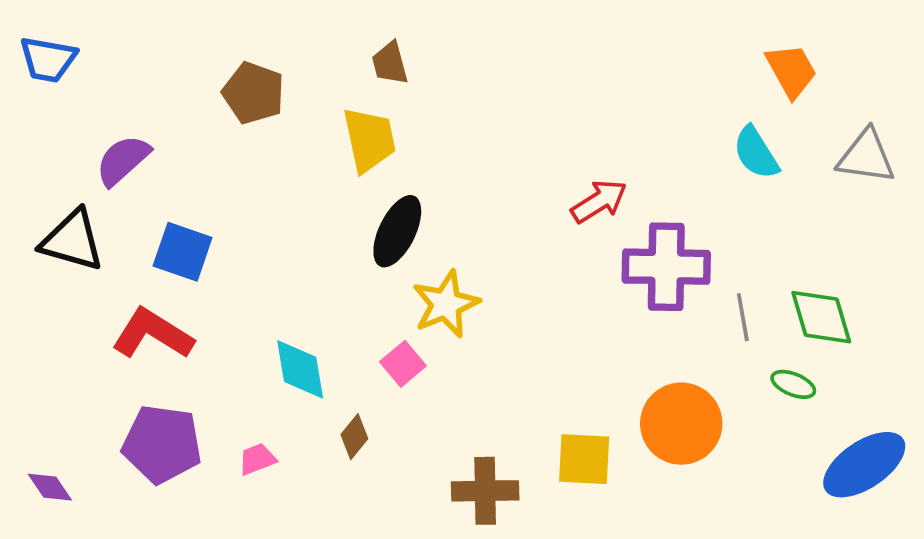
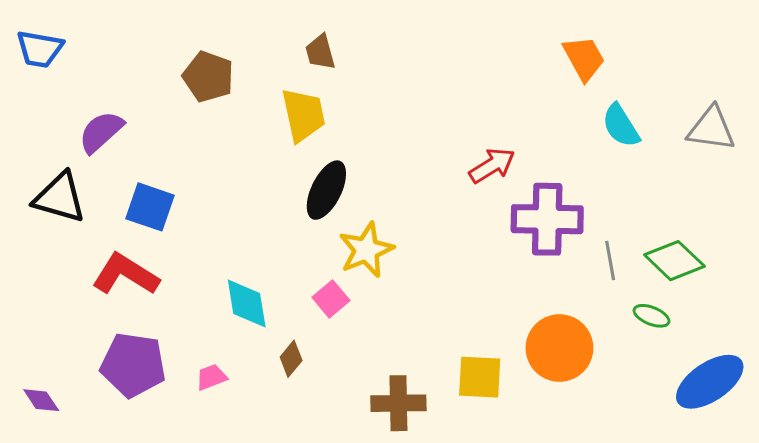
orange trapezoid: (791, 71) -> (584, 58), moved
green diamond: (821, 317) -> (674, 261), turned -30

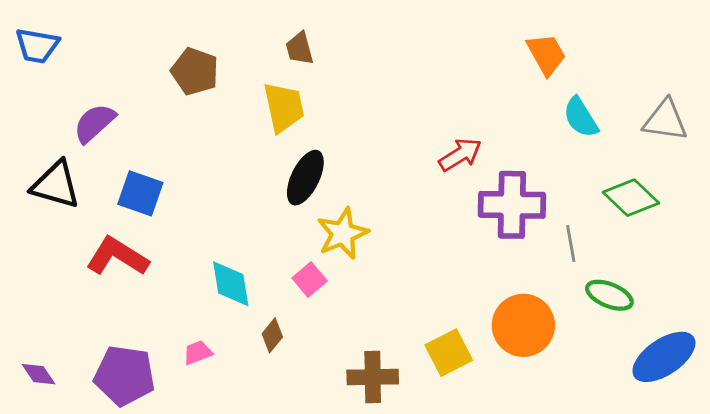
green diamond: (674, 261) -> (631, 198), moved
green ellipse: (651, 316) -> (609, 295), size x1.4
purple pentagon: (133, 365) -> (125, 376), moved
yellow square: (480, 377) -> (449, 353), turned -30

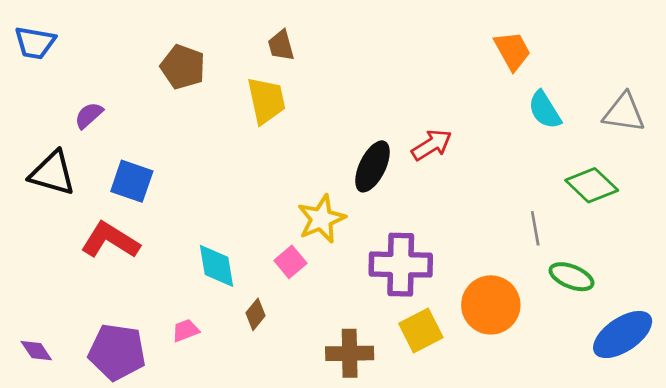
purple semicircle: (94, 123) -> (89, 115), size x0.7
black ellipse: (305, 178) -> (372, 166), moved
purple cross: (512, 205) -> (401, 265), moved

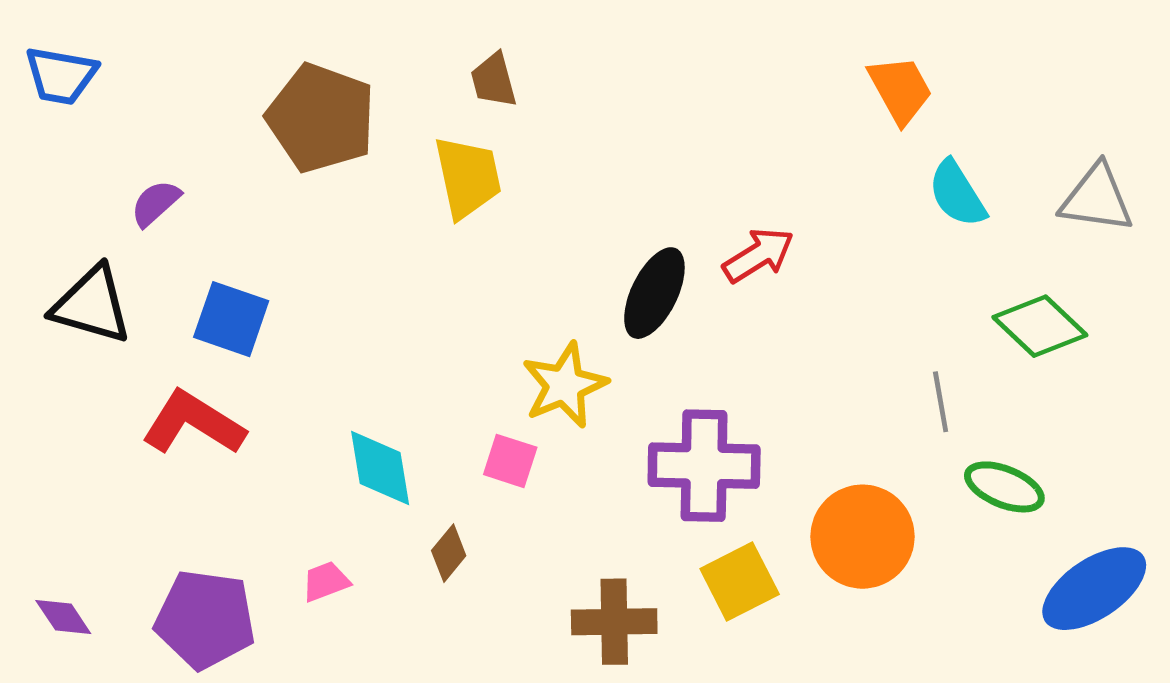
brown pentagon: (183, 67) -> (321, 118), size x1.4
pink square: (290, 262) -> (510, 461), turned -32

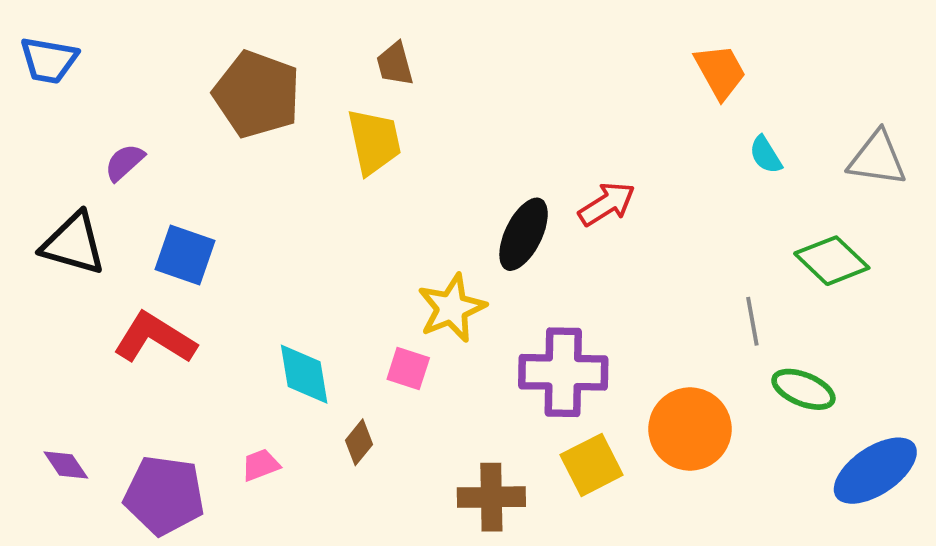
cyan semicircle: (957, 194) -> (766, 155), size x0.7
purple diamond: (63, 617) -> (66, 465), moved

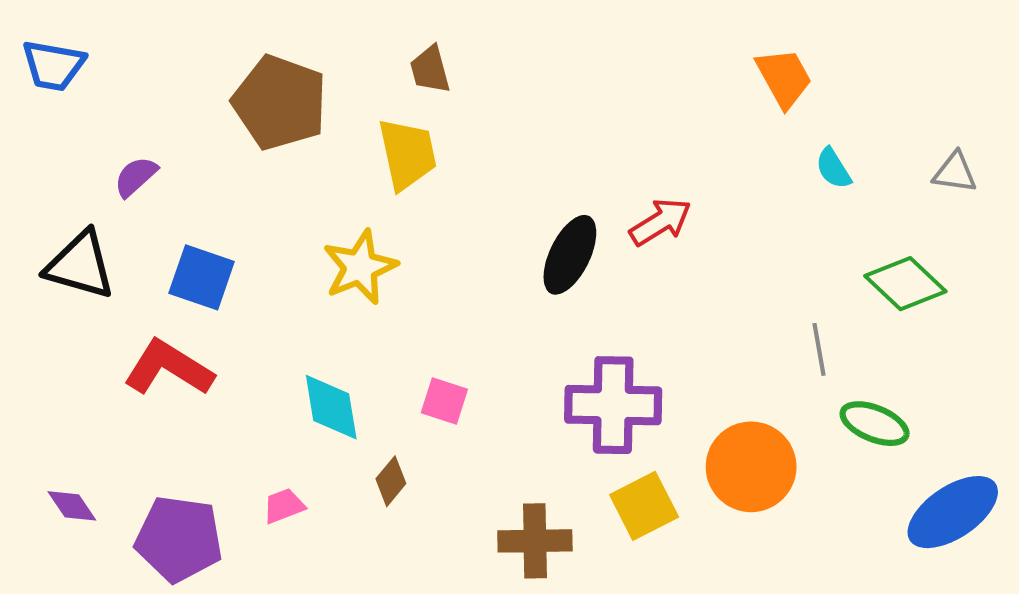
gray triangle: (877, 159) -> (955, 172), size x0.7
yellow star: (452, 308) -> (360, 267), moved

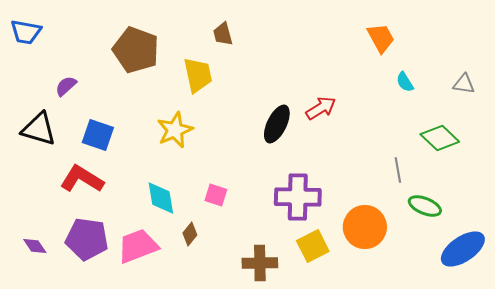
brown trapezoid: (430, 70) -> (223, 34), moved
pink trapezoid: (284, 506) -> (138, 246), size x2.0
purple pentagon: (179, 539) -> (87, 239), moved

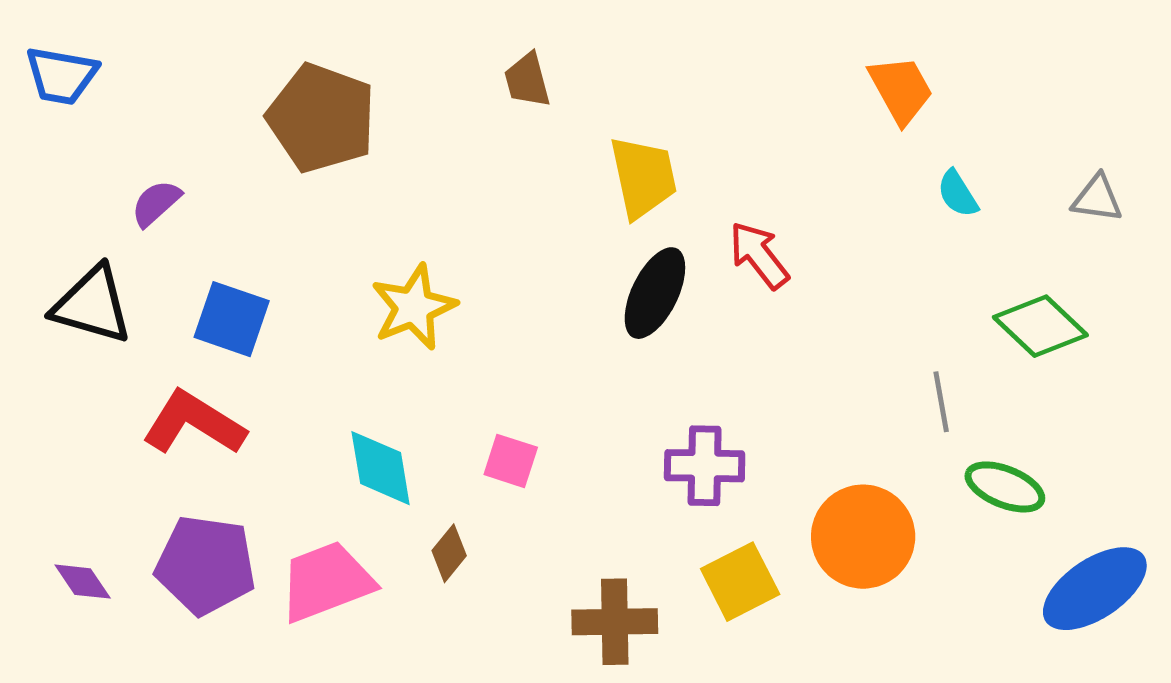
yellow trapezoid: (198, 75) -> (643, 177), moved
red arrow: (321, 108) -> (759, 255), turned -96
purple cross: (298, 197) -> (705, 466), size x0.7

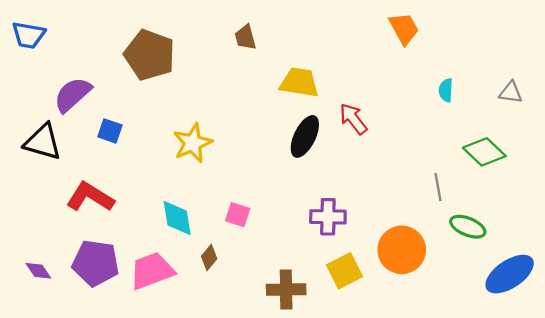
orange trapezoid: (901, 90) -> (404, 29), moved
yellow trapezoid: (643, 177) -> (299, 82), turned -69
cyan semicircle: (958, 194) -> (446, 90), turned 35
purple semicircle: (156, 203) -> (73, 95), size x1.6
blue square: (232, 319) -> (110, 131), moved, size x0.7

